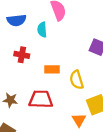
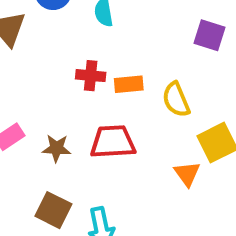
red cross: (22, 55) -> (91, 76), moved

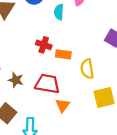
orange triangle: (187, 174) -> (63, 105), moved

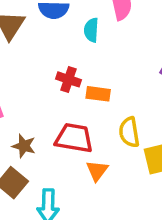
yellow semicircle: (87, 69) -> (129, 132), moved
brown star: (16, 80) -> (24, 146), moved

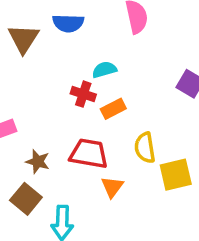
cyan semicircle: (91, 30) -> (104, 70), moved, turned 70
orange rectangle: (98, 94) -> (113, 109), turned -35

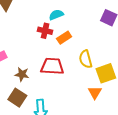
orange triangle: (112, 187) -> (95, 92), moved

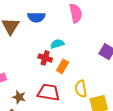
orange rectangle: (64, 38) -> (63, 66), turned -32

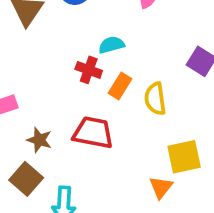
yellow semicircle: (81, 89) -> (155, 99), moved

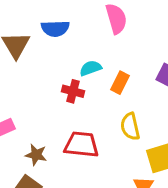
orange rectangle: (120, 86) -> (120, 83), moved
yellow semicircle: (155, 99) -> (130, 127), moved

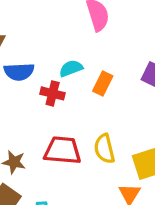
blue semicircle: (55, 29) -> (19, 72), moved
yellow semicircle: (130, 127) -> (104, 149), moved

